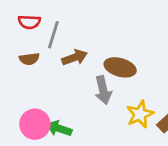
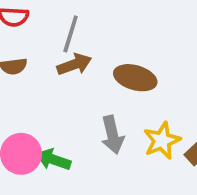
gray line: (53, 35) -> (71, 34), moved
gray arrow: (103, 90) -> (112, 135), moved

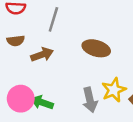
brown arrow: (74, 64) -> (42, 55), moved
gray arrow: (112, 135) -> (90, 100), moved

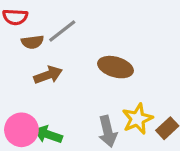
gray line: (53, 19) -> (62, 31), turned 35
brown semicircle: (16, 41) -> (32, 42), moved

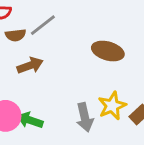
brown ellipse: (115, 67) -> (108, 51), moved

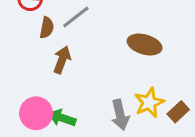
brown semicircle: (16, 35) -> (47, 28), turned -72
brown arrow: (30, 65) -> (62, 60), turned -50

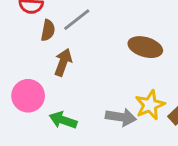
pink circle: (36, 113) -> (28, 96), moved
gray arrow: (120, 115) -> (121, 117), turned -68

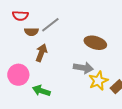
brown semicircle: (48, 30) -> (31, 32), turned 80
gray arrow: (121, 117) -> (83, 68), moved

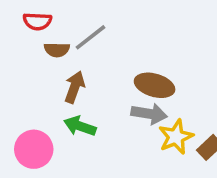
brown ellipse: (95, 43) -> (155, 85), moved
pink circle: (18, 75) -> (34, 149), moved
green arrow: (41, 91) -> (80, 126), moved

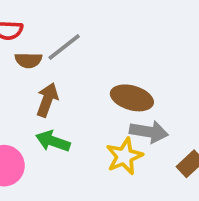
gray arrow: (149, 114) -> (149, 132), moved
yellow star: (176, 137) -> (124, 156), moved

